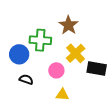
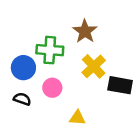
pink circle: (56, 70) -> (52, 88), moved
black semicircle: (26, 80) -> (22, 99), moved

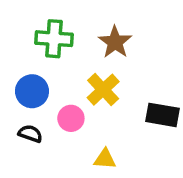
green cross: (50, 50) -> (54, 39), moved
yellow cross: (94, 66) -> (103, 90), moved

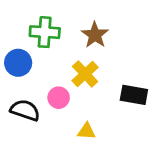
blue circle: (32, 91) -> (18, 63), moved
black semicircle: (30, 134) -> (25, 110), size x1.5

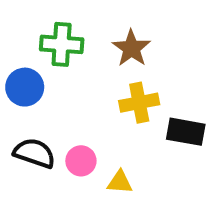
yellow cross: (85, 74) -> (139, 103), moved, turned 32
pink circle: (59, 98) -> (81, 161), moved

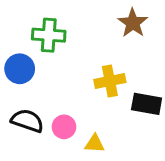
brown star: (131, 48) -> (133, 23), moved

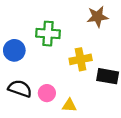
brown star: (133, 23) -> (97, 17), turned 30
green cross: (49, 35) -> (48, 34), moved

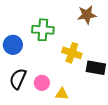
yellow cross: (81, 59) -> (72, 53), turned 30
black semicircle: (20, 89) -> (18, 79), turned -85

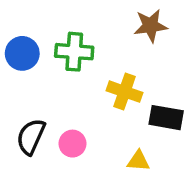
blue circle: (13, 45) -> (22, 53), moved
yellow triangle: (62, 94) -> (138, 161), moved

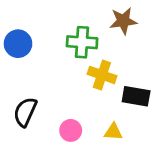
green cross: (74, 52) -> (82, 42), moved
pink circle: (72, 144) -> (71, 130), moved

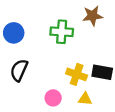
yellow cross: (102, 75) -> (77, 74), moved
black semicircle: (25, 112) -> (19, 70), moved

